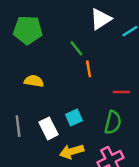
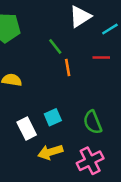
red line: (121, 92) -> (101, 58), moved
green semicircle: (113, 122) -> (93, 122), turned 145

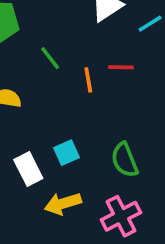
green line: (55, 46) -> (50, 58), moved
red line: (101, 58) -> (121, 67), moved

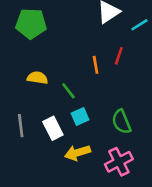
green line: (50, 58) -> (68, 91), moved
red line: (121, 67) -> (119, 56), turned -72

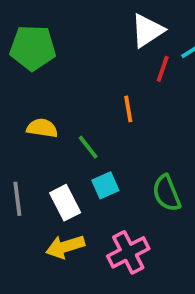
red line: (119, 56) -> (163, 69), moved
yellow arrow: (77, 153) -> (65, 247), moved
pink cross: (119, 162) -> (128, 252), moved

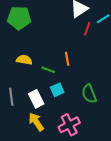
orange line: (128, 109) -> (67, 59), moved
green line: (88, 147) -> (48, 70), turned -32
yellow arrow: (65, 247) -> (36, 122), turned 72

